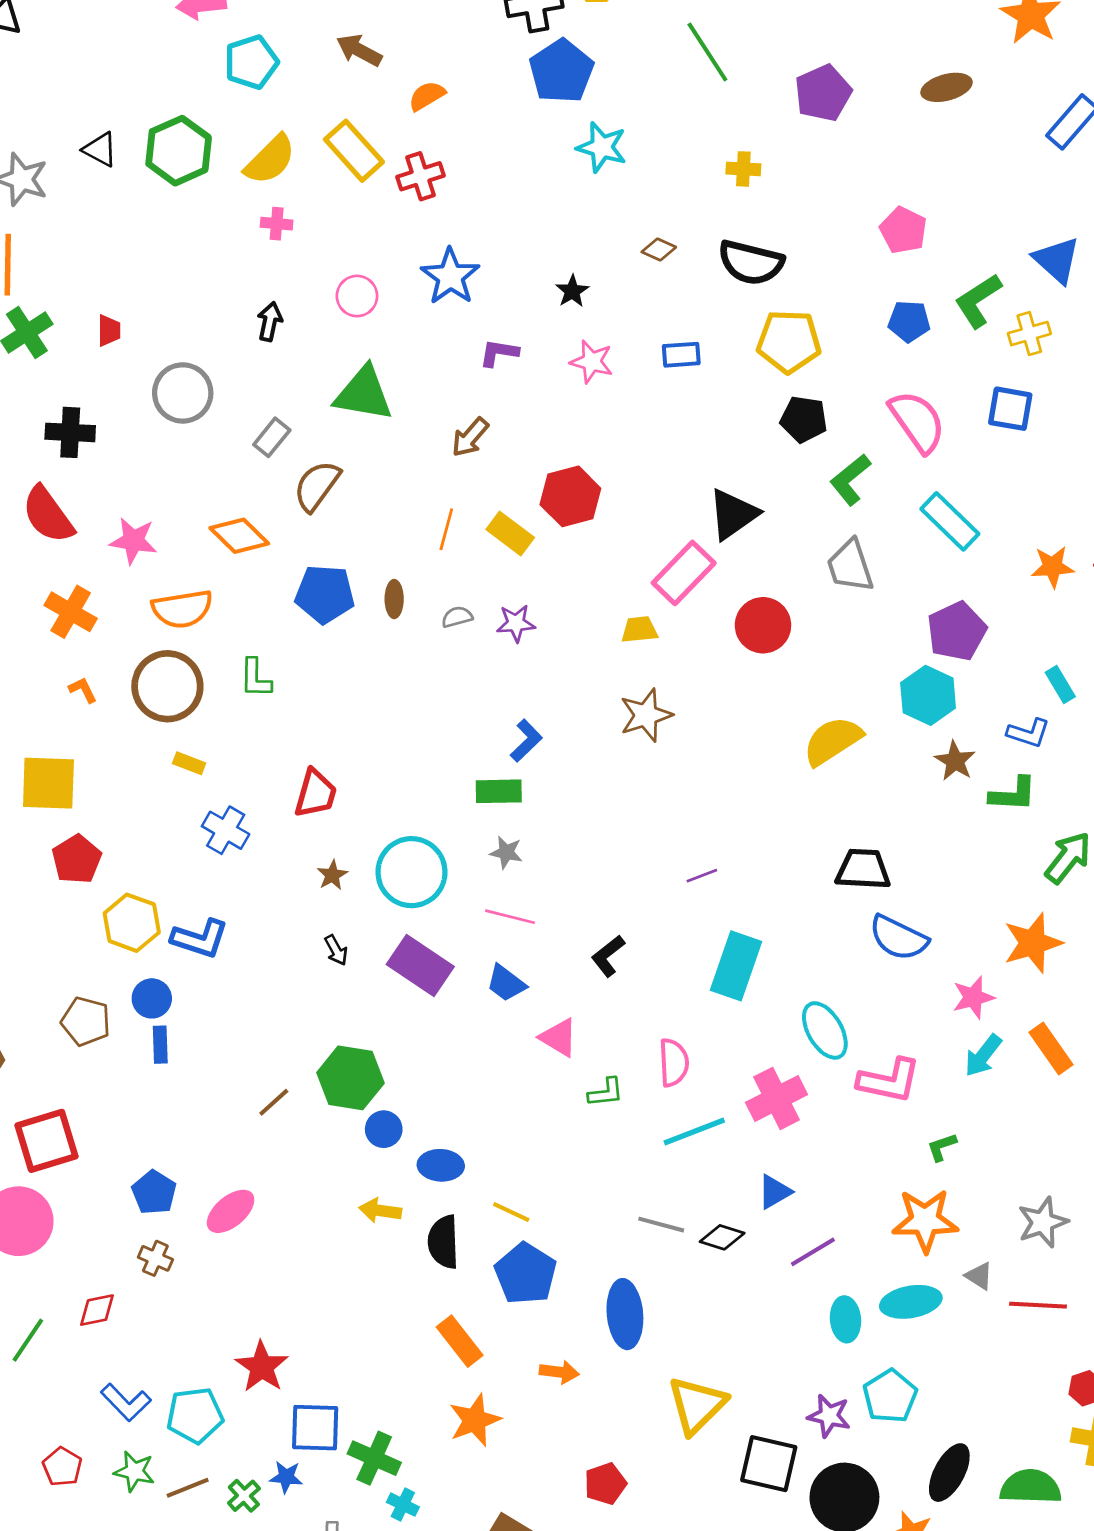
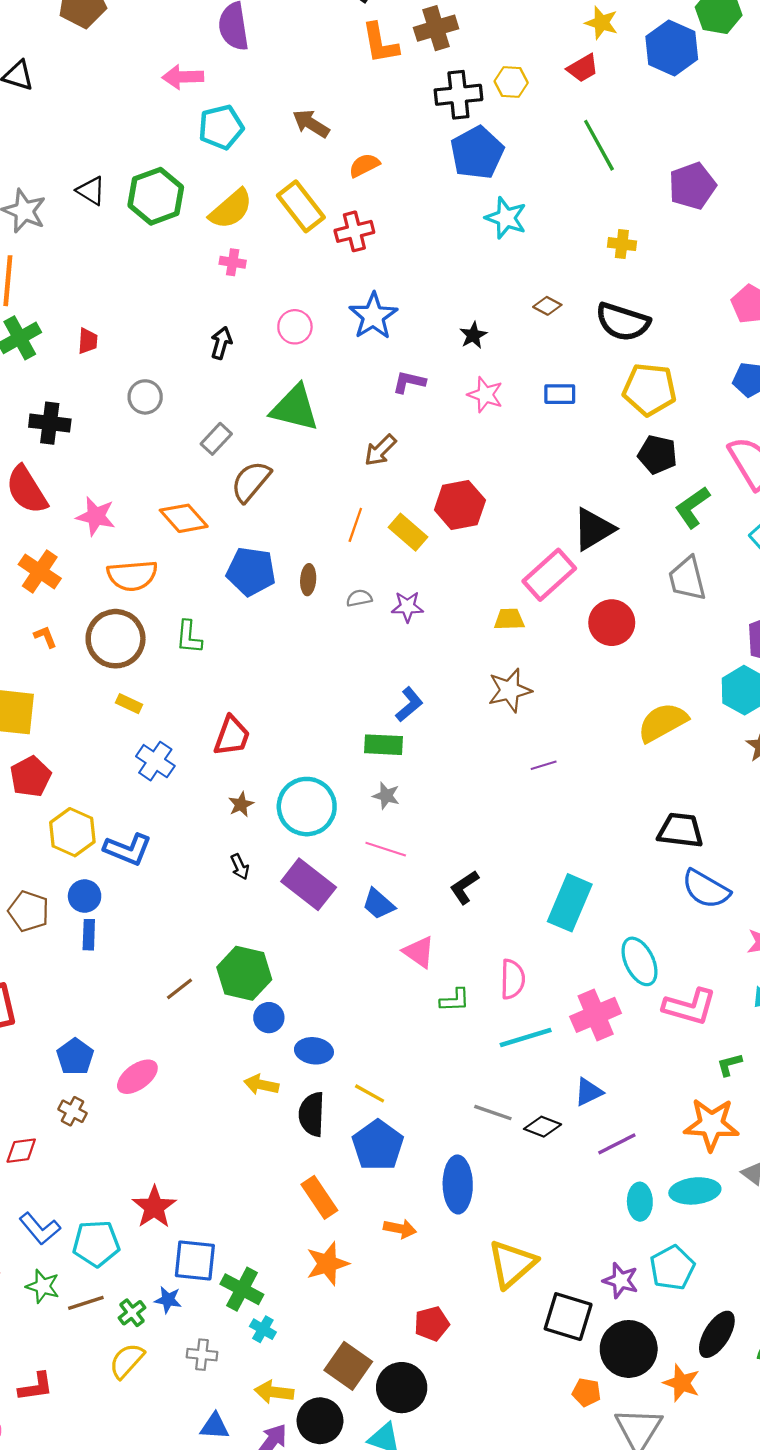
gray circle: (183, 393) -> (145, 397), size x0.7
purple line: (702, 876) -> (544, 765), moved

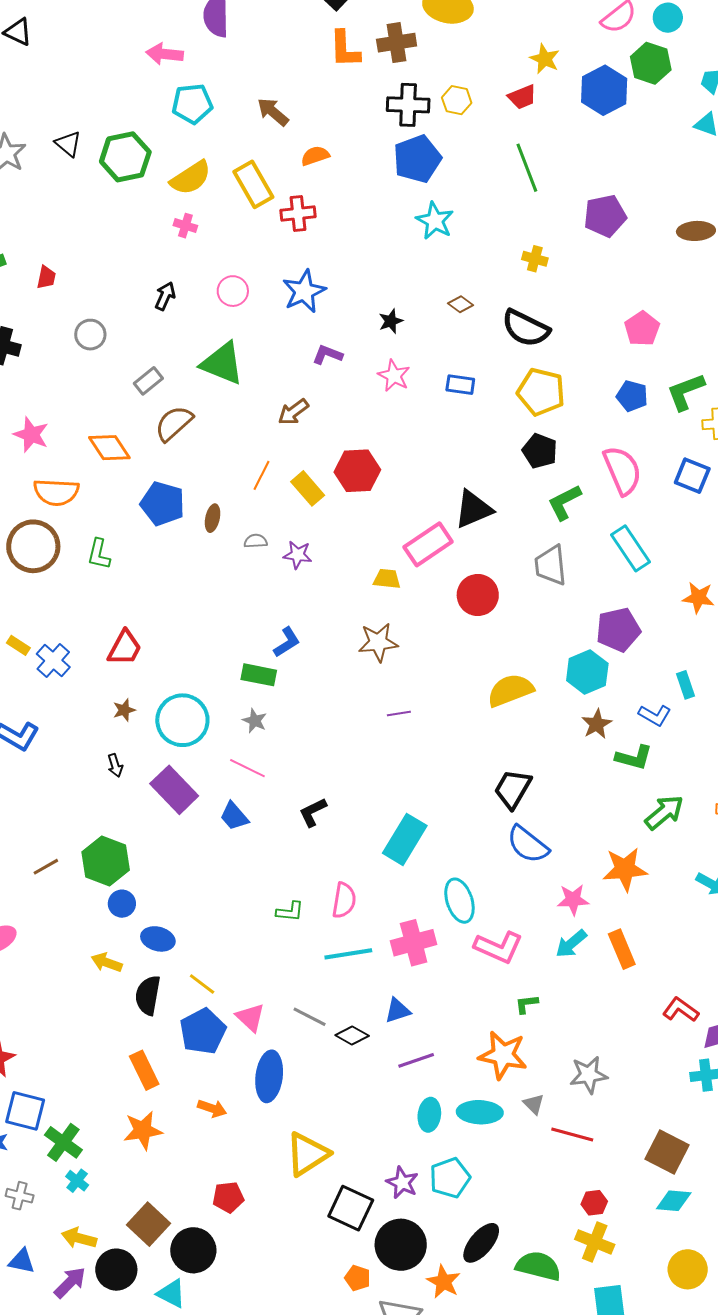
yellow rectangle: (129, 704) -> (18, 645), moved
black trapezoid: (680, 830) -> (513, 789), turned -75
pink triangle: (419, 952) -> (250, 1017), moved

